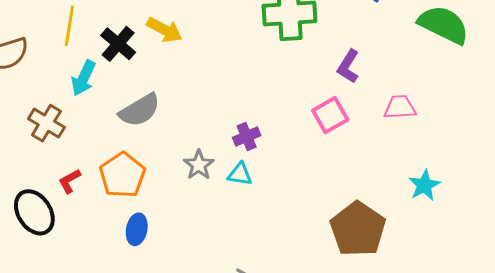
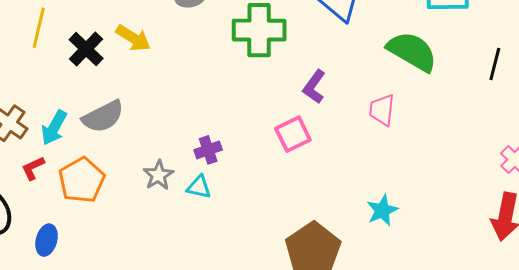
cyan arrow: (83, 78) -> (54, 128), moved
pink trapezoid: (400, 107) -> (382, 110), moved, turned -84
red L-shape: (70, 181) -> (33, 168), moved
blue ellipse: (137, 229) -> (47, 240), moved

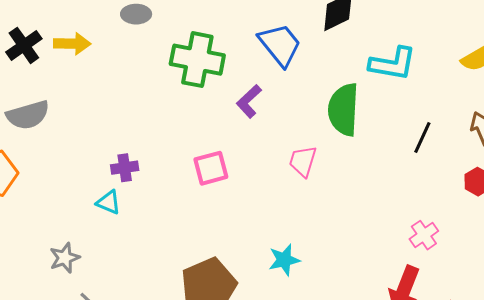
yellow arrow: (133, 38) -> (72, 44), turned -42
green semicircle: (412, 51) -> (344, 110), turned -128
purple L-shape: (314, 87) -> (249, 101), moved
gray star: (158, 175) -> (65, 258), moved

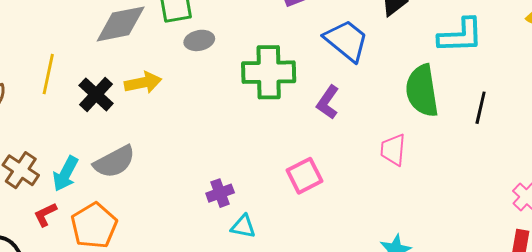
black line: (422, 138) -> (481, 108), moved
cyan triangle: (109, 202) -> (243, 226), moved

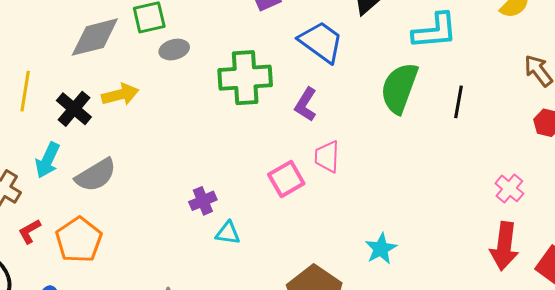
green semicircle: (422, 91) -> (399, 88), turned 32
pink trapezoid: (393, 150) -> (327, 157), moved
cyan arrow: (66, 174) -> (47, 160), moved

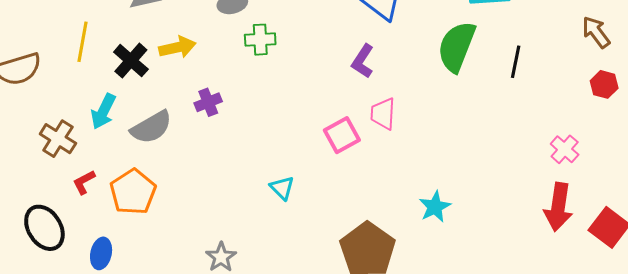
green cross: (245, 78) -> (260, 40), moved, size x0.6
purple cross: (203, 201) -> (208, 102), moved
cyan triangle: (228, 233) -> (282, 188), turned 36

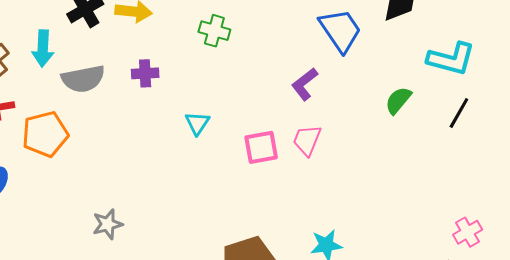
green semicircle: (457, 47) -> (398, 100), size x0.6
black line: (516, 62) -> (459, 113), moved
cyan arrow: (103, 111) -> (43, 48), turned -42
cyan triangle: (282, 188) -> (197, 123), moved

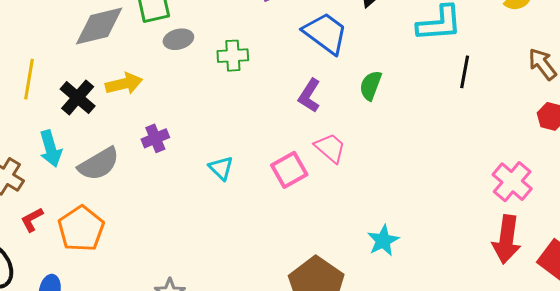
green cross: (214, 31) -> (233, 56), moved
green semicircle: (398, 100) -> (371, 85), moved
pink trapezoid: (307, 140) -> (330, 148), turned 128
pink cross: (468, 232) -> (512, 182), size x1.4

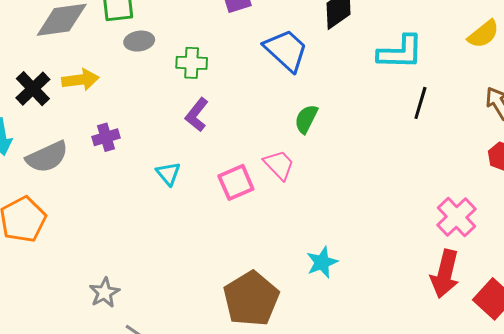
green semicircle: (371, 85) -> (306, 119), moved
purple L-shape: (309, 96) -> (197, 115), moved

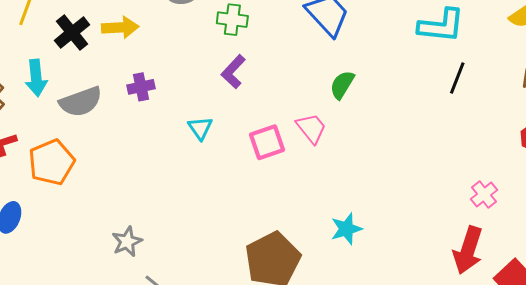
pink cross: (456, 217) -> (484, 194), size x0.7

